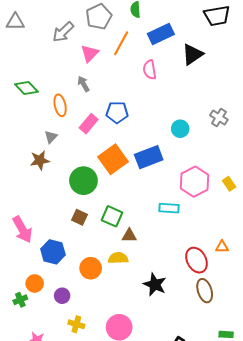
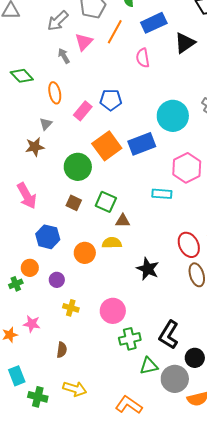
gray arrow: (83, 84) -> (64, 56), moved
cyan circle: (180, 129) -> (173, 116), size x1.8
pink arrow: (22, 230) -> (27, 196), moved

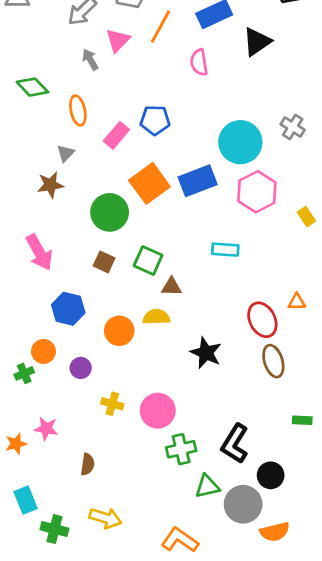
pink hexagon: (187, 168) -> (257, 192), moved
yellow cross: (71, 308) -> (112, 404), moved

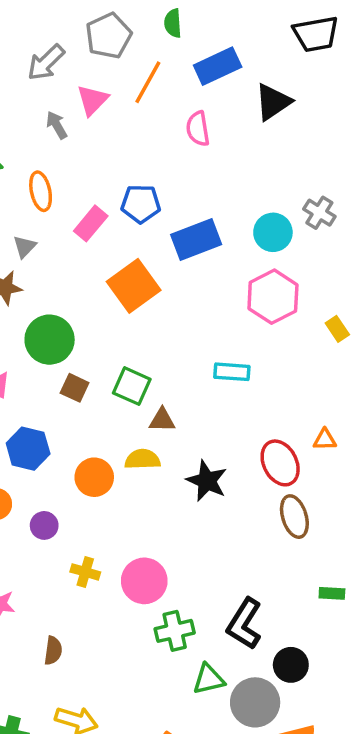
cyan circle: (240, 142) -> (273, 232), moved, size x0.7
blue rectangle: (198, 181) -> (196, 239), moved
green circle: (110, 212) -> (50, 340), moved
black star: (206, 353) -> (207, 481), moved

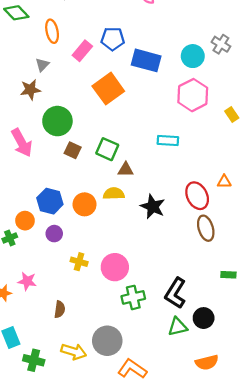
blue rectangle: (196, 239) -> (146, 60), turned 36
blue hexagon: (28, 449) -> (50, 201), moved
green triangle: (209, 679) -> (178, 327), moved
gray circle: (255, 702) -> (107, 341), moved

